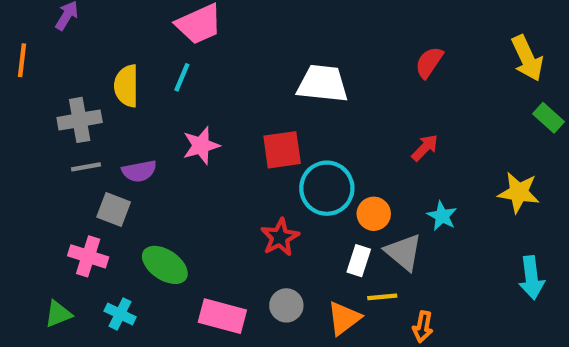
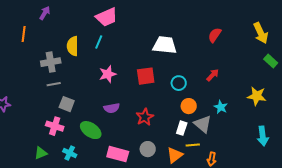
purple semicircle: (139, 171) -> (112, 108), moved
cyan circle: (327, 188) -> (179, 83), moved, size x0.6

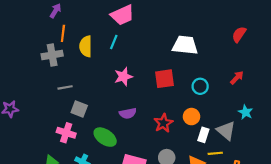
orange line: (24, 34) -> (63, 33), moved
gray cross: (51, 62) -> (52, 55), moved
orange circle: (189, 106) -> (192, 117), moved

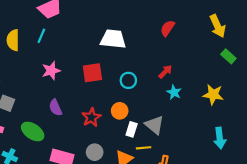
cyan star: (246, 112) -> (174, 92), moved
purple semicircle: (128, 113) -> (55, 108), turned 77

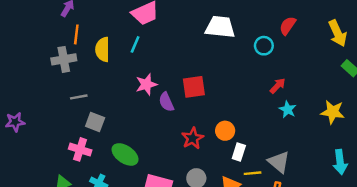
red semicircle: (167, 28) -> (288, 26), moved
white trapezoid: (113, 39) -> (220, 27), moved
cyan circle: (128, 80) -> (264, 46), moved
purple semicircle: (55, 108) -> (166, 102), moved
gray triangle: (154, 125) -> (279, 162), moved

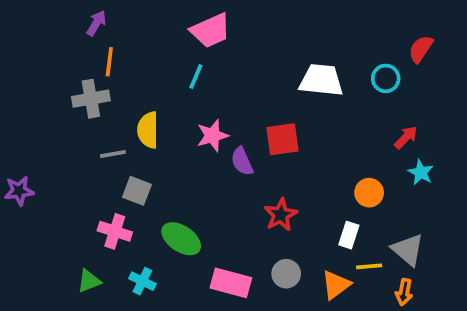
white trapezoid: (220, 27) -> (321, 80), moved
yellow semicircle: (103, 49) -> (148, 130), moved
orange circle: (225, 131) -> (369, 193), moved

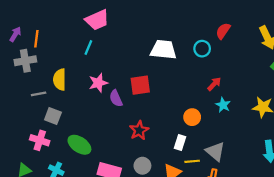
purple arrow: (96, 23) -> (15, 34), moved

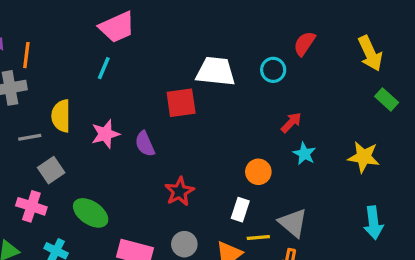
pink star: (98, 83) -> (105, 134), moved
red square: (140, 85) -> (181, 103), moved
gray square: (53, 116) -> (51, 170), turned 35

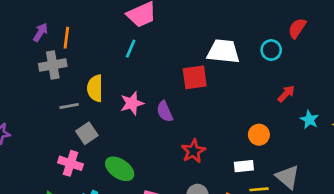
cyan star: (304, 154) -> (309, 120), moved
white rectangle: (240, 210) -> (244, 166), turned 66

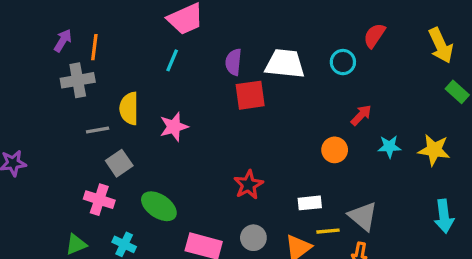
purple semicircle: (165, 111) -> (234, 62), moved, turned 30
cyan star: (309, 120) -> (389, 147), turned -30
orange circle: (259, 135) -> (335, 150), moved

